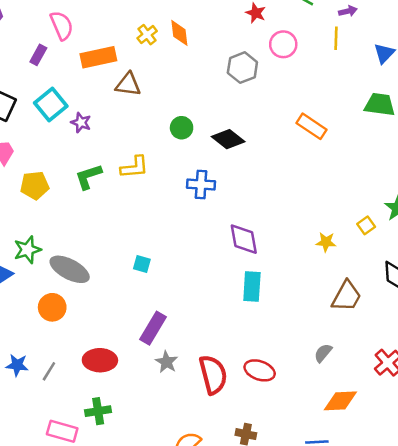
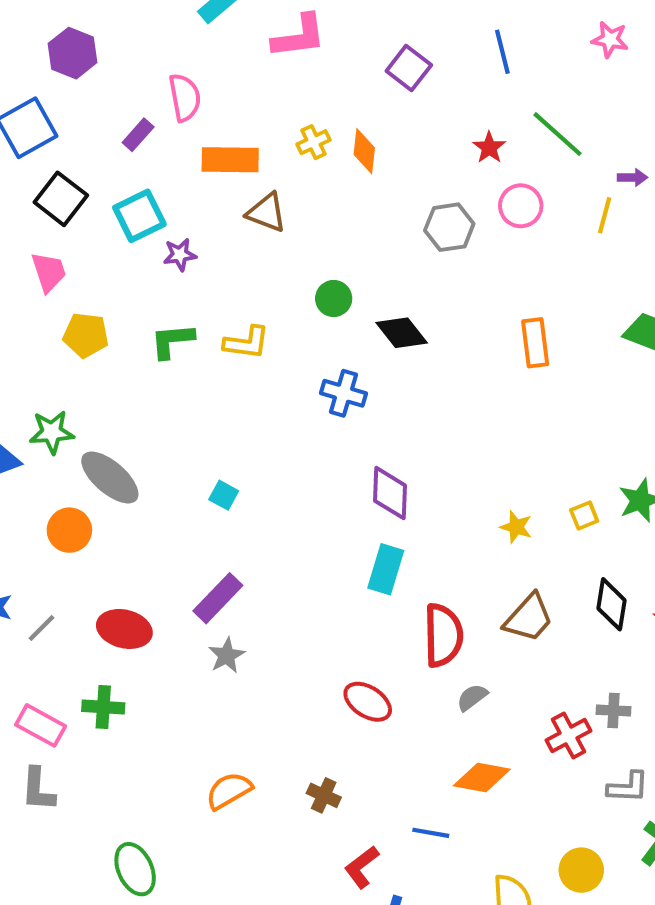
purple star: (81, 123) -> (180, 255), turned 30
orange rectangle: (312, 126) -> (535, 343), turned 36
red semicircle: (213, 375) -> (443, 635), moved

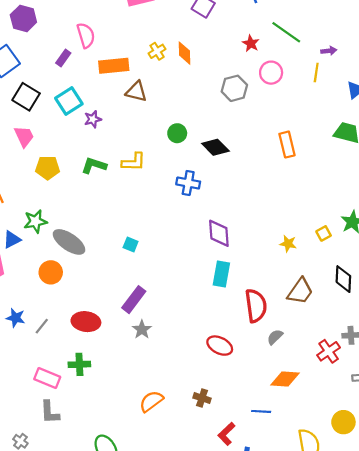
green L-shape: (172, 341) -> (94, 165), turned 30

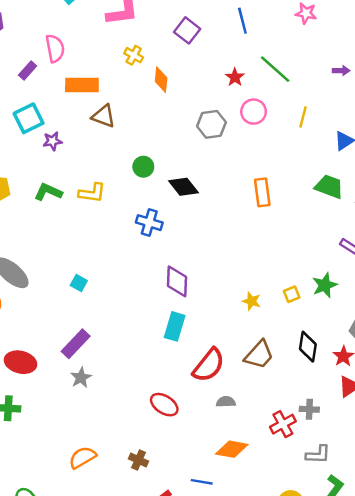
yellow cross: (157, 51) -> (134, 55), moved, turned -35
purple arrow: (329, 51) -> (341, 71), moved
red semicircle: (256, 306) -> (209, 365), turned 40
gray semicircle: (275, 337) -> (226, 402), turned 35

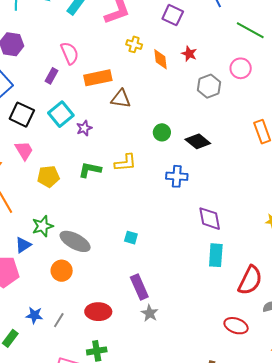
red star: (235, 77) -> (189, 54), moved
purple rectangle: (76, 344) -> (139, 287), turned -55
red ellipse: (164, 405) -> (236, 326), moved

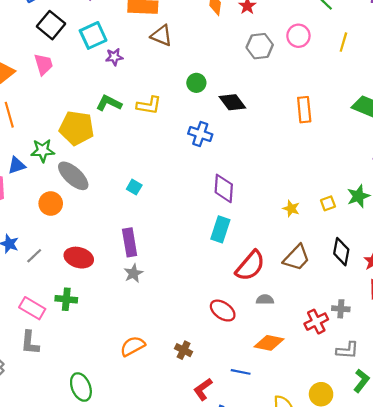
yellow pentagon: (48, 176) -> (77, 128), moved, size x1.4

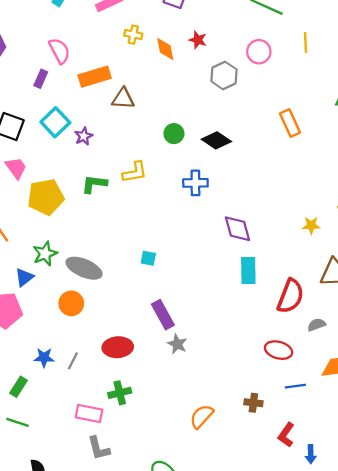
yellow pentagon: (77, 128) -> (46, 197), moved
blue line: (241, 372) -> (295, 386), moved

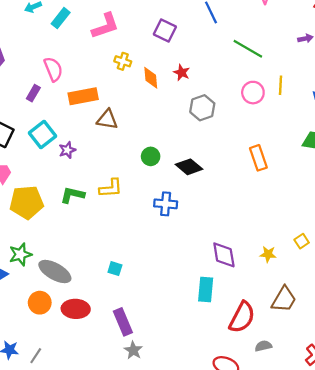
pink circle: (259, 52) -> (253, 93), moved
purple diamond: (238, 229) -> (224, 255), moved
red ellipse: (118, 347) -> (76, 309), moved

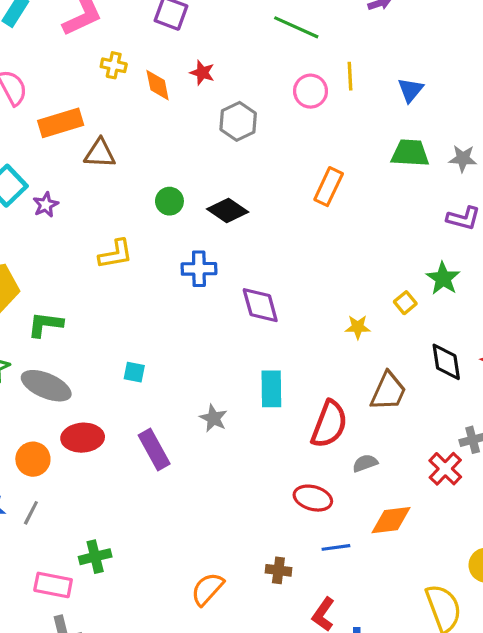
orange rectangle: (258, 158) -> (329, 187), turned 50
green L-shape: (72, 195) -> (45, 324), moved
purple diamond: (224, 255) -> (260, 305), moved
orange circle: (40, 303) -> (33, 459), moved
gray star: (133, 350) -> (213, 418), moved

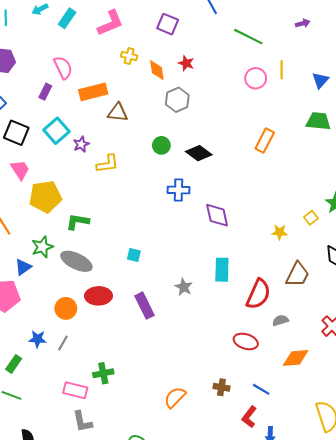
gray hexagon: (238, 121) -> (177, 100), moved
yellow L-shape: (116, 254) -> (108, 164), moved
blue line: (336, 547) -> (261, 389), moved, turned 36

